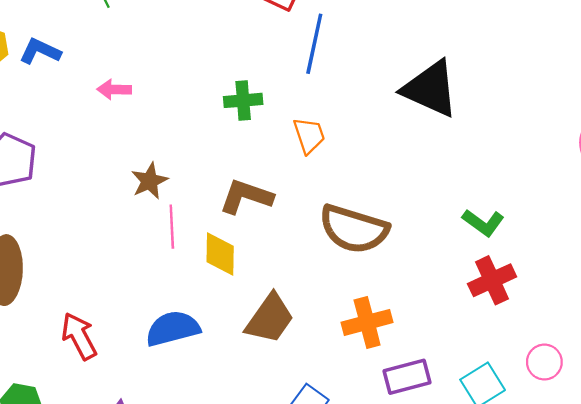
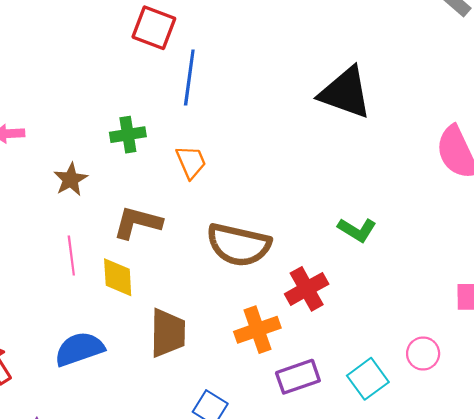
black triangle: (430, 89) -> (345, 93), moved
brown star: (150, 181) -> (71, 179), moved
red cross: (492, 280) -> (307, 289), moved
brown trapezoid: (270, 319) -> (168, 333), turned -30

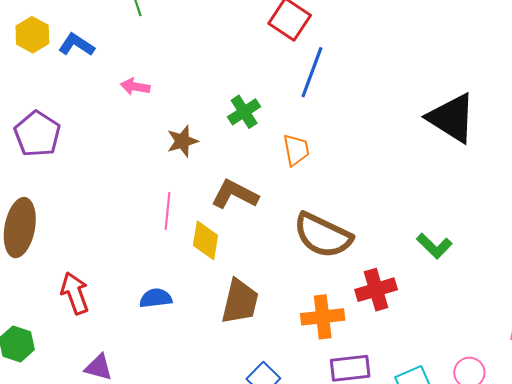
green cross: (128, 135) -> (244, 112), turned -36
blue semicircle: (79, 349) -> (156, 298), size x0.7

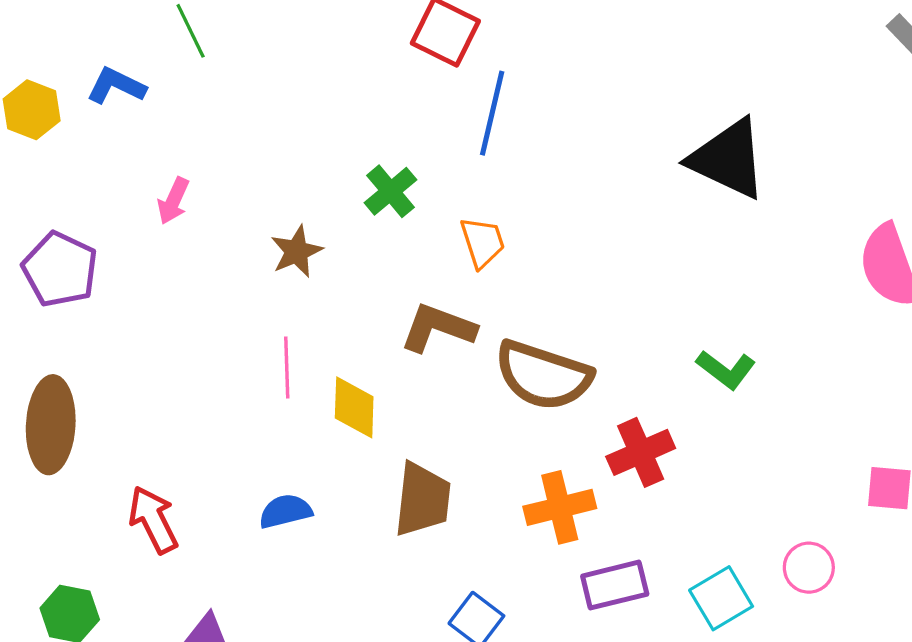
blue L-shape: (76, 45) -> (116, 86), moved
pink arrow: (135, 87) -> (173, 201), moved, turned -68
brown L-shape: (235, 194) -> (438, 328), moved

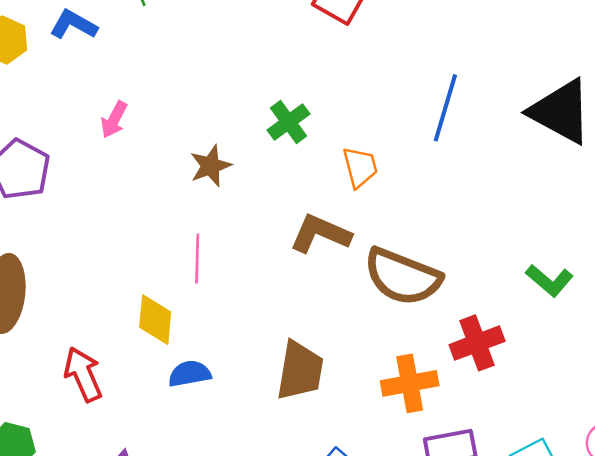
blue line: (492, 113) -> (445, 108), moved
yellow diamond: (354, 407) -> (155, 320), moved

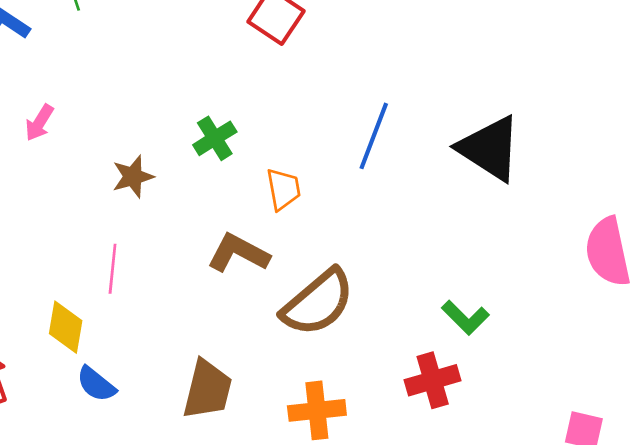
brown semicircle: (403, 277) -> (318, 303), turned -66
red cross: (477, 343) -> (433, 380), moved
blue semicircle: (190, 374) -> (96, 384), turned -135

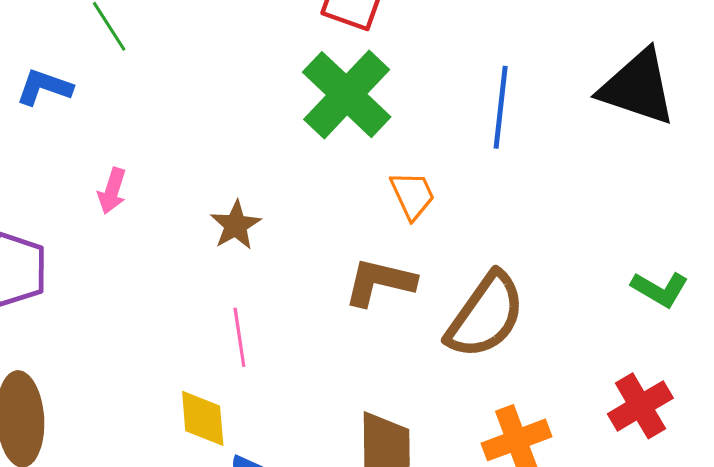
green cross: (215, 138) -> (347, 95), moved, size x1.8
red cross: (433, 380) -> (640, 406), moved

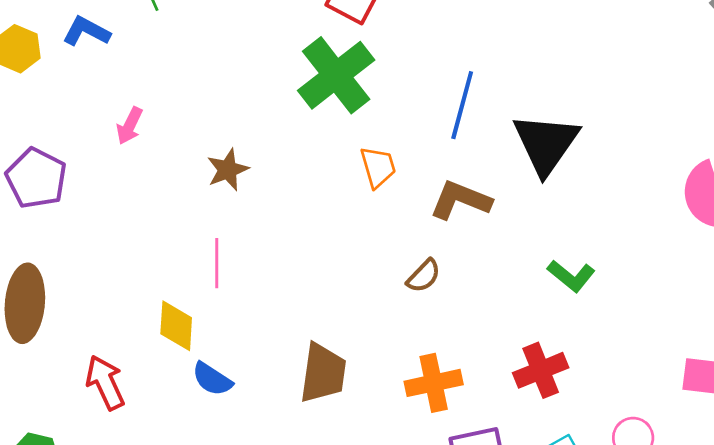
black triangle: (638, 87) -> (546, 144), moved, turned 38
brown L-shape: (380, 282) -> (461, 200), moved
brown semicircle: (486, 316) -> (424, 276), size x0.5

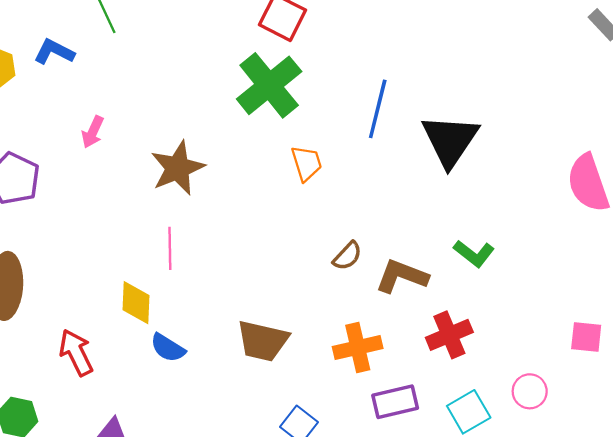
brown star: (228, 170) -> (178, 168), size x1.5
brown L-shape: (461, 200) -> (402, 276), moved
brown trapezoid: (323, 373) -> (263, 341), turned 96

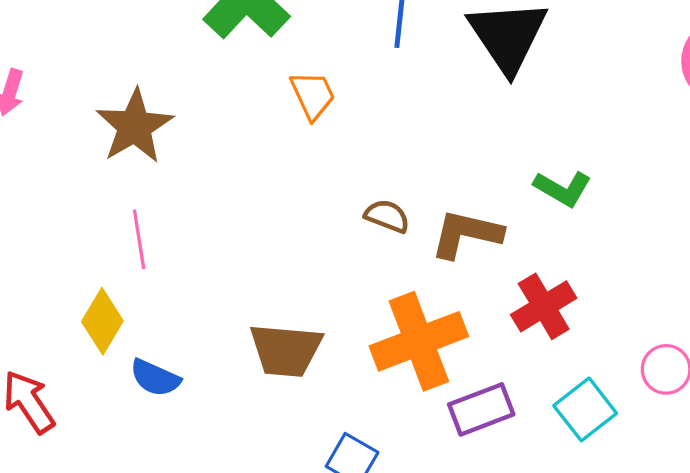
brown semicircle: (347, 256) -> (387, 216), turned -104
yellow diamond: (136, 303) -> (102, 321), turned 36
orange cross: (358, 348) -> (419, 341), size x1.4

